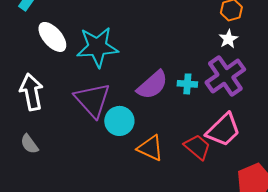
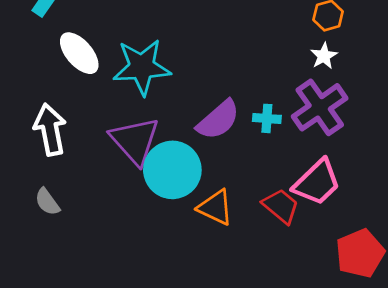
cyan circle: (119, 121) -> (172, 170), size x1.4

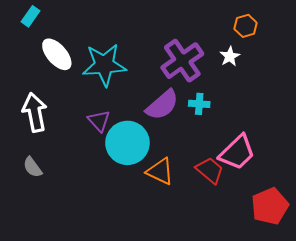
white star: (324, 56) -> (230, 56), moved
purple cross: (320, 107) -> (182, 61), moved
purple triangle: (135, 141) -> (99, 121), size x0.6

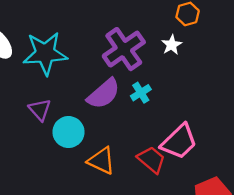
cyan cross: (199, 104) -> (141, 93), turned -36
cyan circle: (127, 143) -> (69, 132), size x0.7

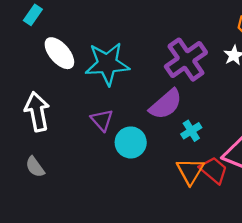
cyan cross: (141, 93) -> (191, 131), moved
orange triangle: (101, 161) -> (190, 171), moved, turned 36

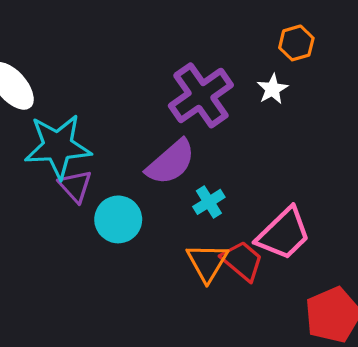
cyan star: (107, 64) -> (58, 146), moved

